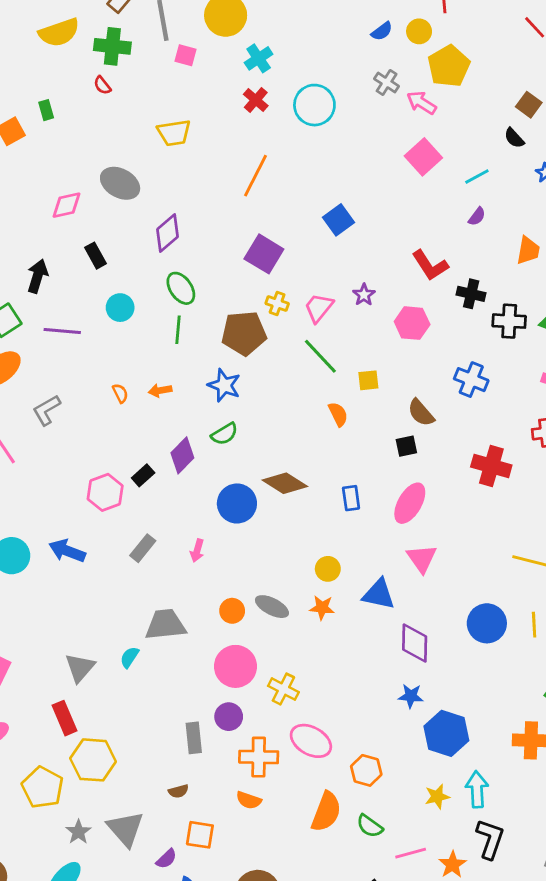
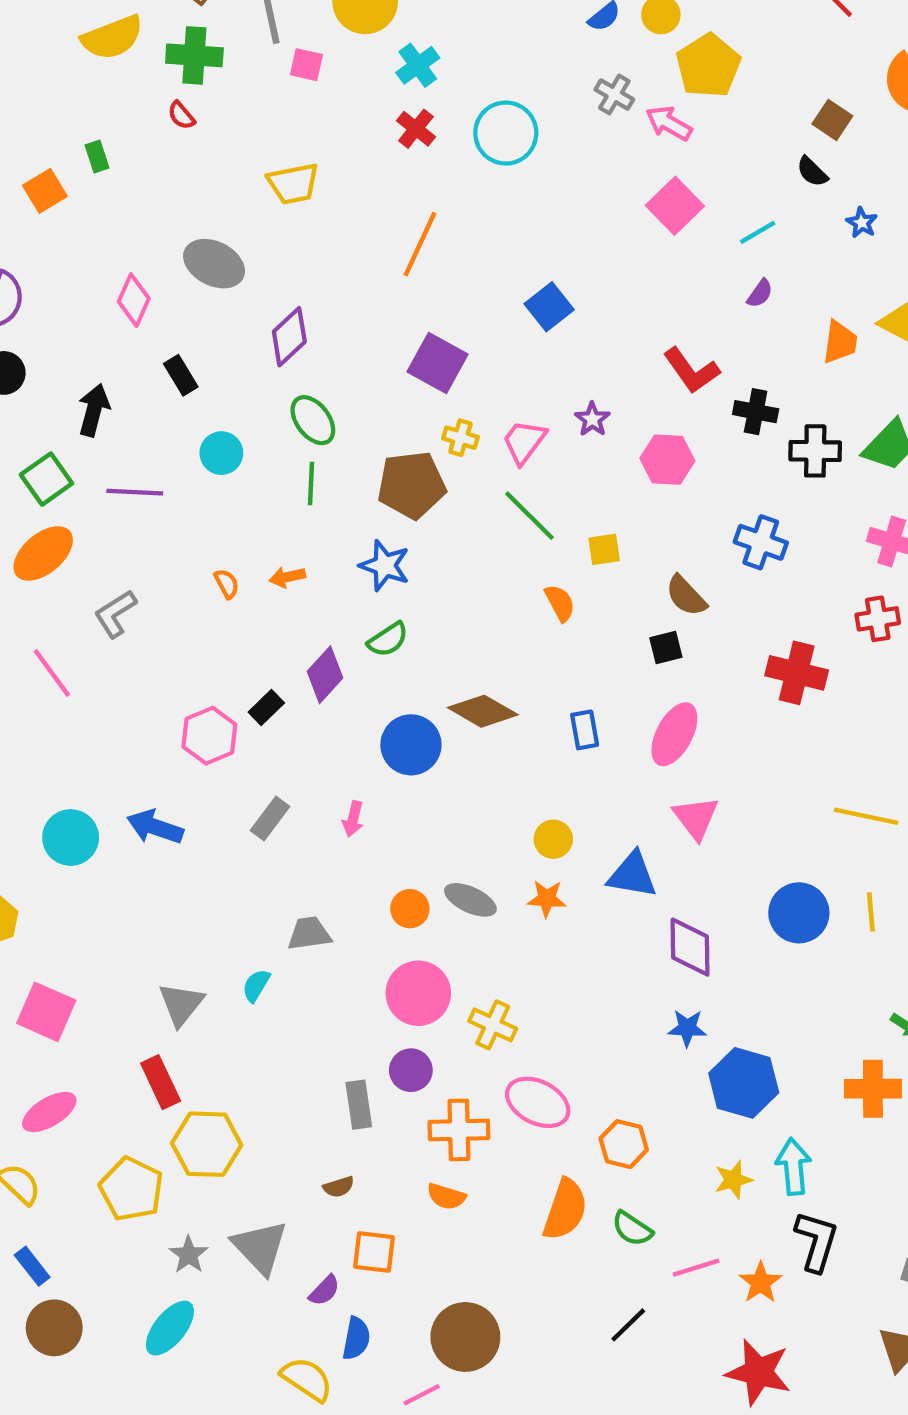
pink diamond: (67, 205) -> (134, 300), turned -52
gray trapezoid: (165, 625) -> (309, 934), size x0.7

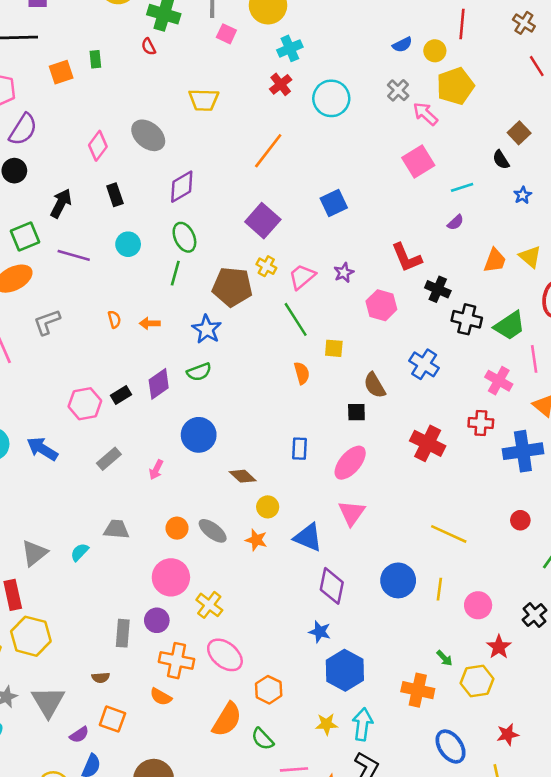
brown diamond: (483, 711) -> (243, 476), moved, size x0.7

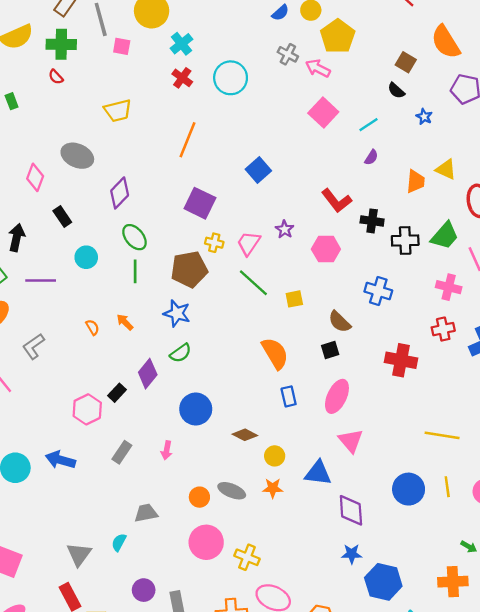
orange arrow: (150, 323) -> (125, 322), turned 60
orange semicircle: (302, 373) -> (275, 353), moved, size x1.6
purple circle: (157, 620) -> (144, 590), moved

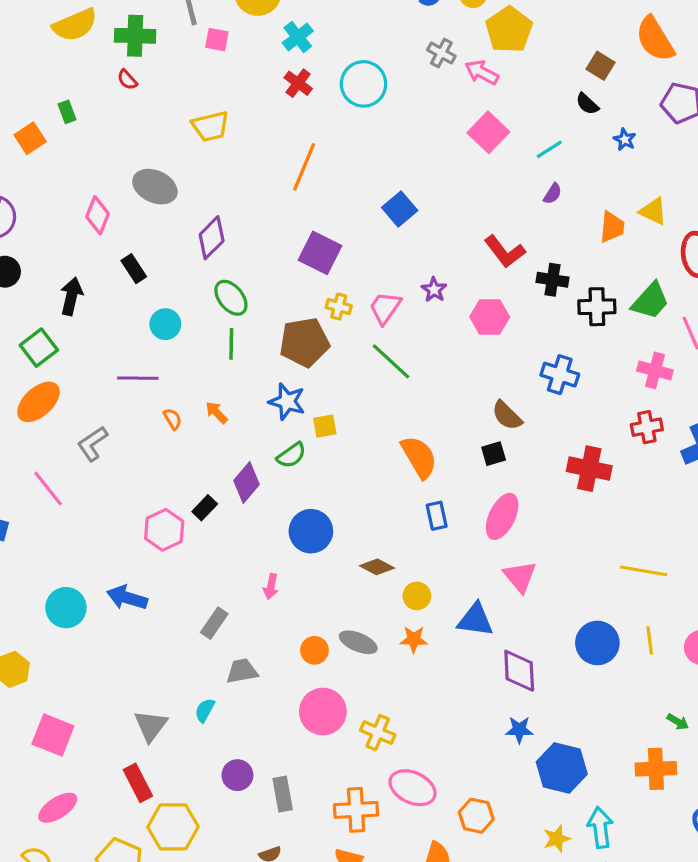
purple line: (41, 281) -> (138, 378), moved
yellow square: (294, 299) -> (325, 426), moved
gray rectangle: (122, 452) -> (214, 623), moved

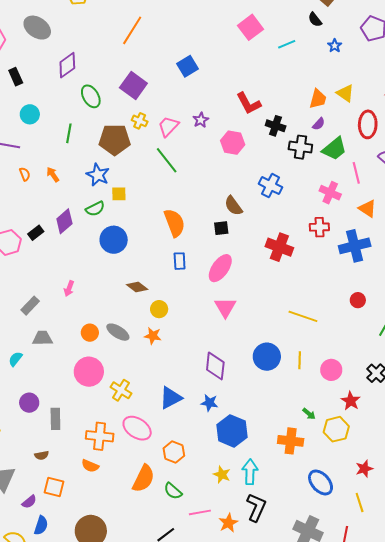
purple semicircle: (553, 194) -> (319, 124), moved
green ellipse: (231, 298) -> (91, 96), moved
blue circle: (311, 531) -> (114, 240), moved
blue triangle: (475, 620) -> (171, 398), moved, turned -45
yellow star: (557, 839) -> (222, 474), turned 30

